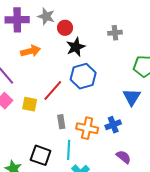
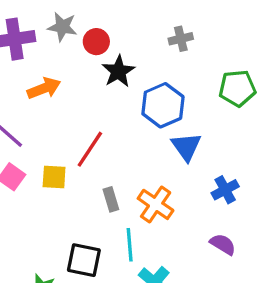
blue hexagon: (83, 76) -> (163, 105), moved
blue triangle: (132, 97) -> (186, 147), moved
blue cross: (113, 125) -> (225, 190), moved
orange cross: (87, 128) -> (156, 204), turned 30

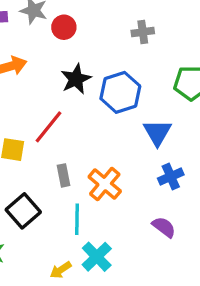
black star: (118, 71) -> (76, 79), moved
blue triangle: (186, 147) -> (157, 133), moved
black square: (84, 260) -> (23, 211), moved, turned 32

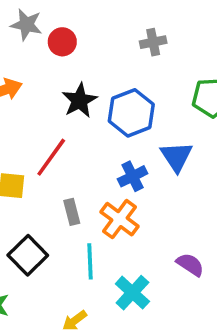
blue cross: (171, 176) -> (133, 176), moved
cyan cross: (97, 257) -> (132, 293), moved

